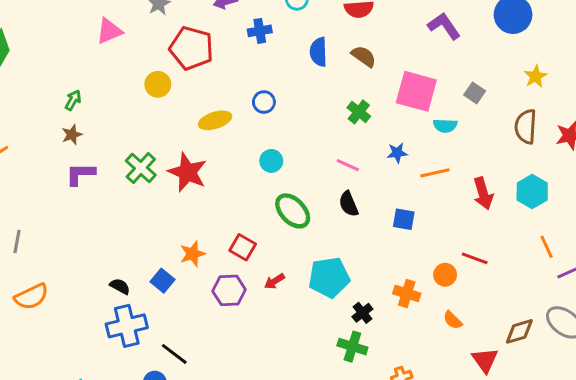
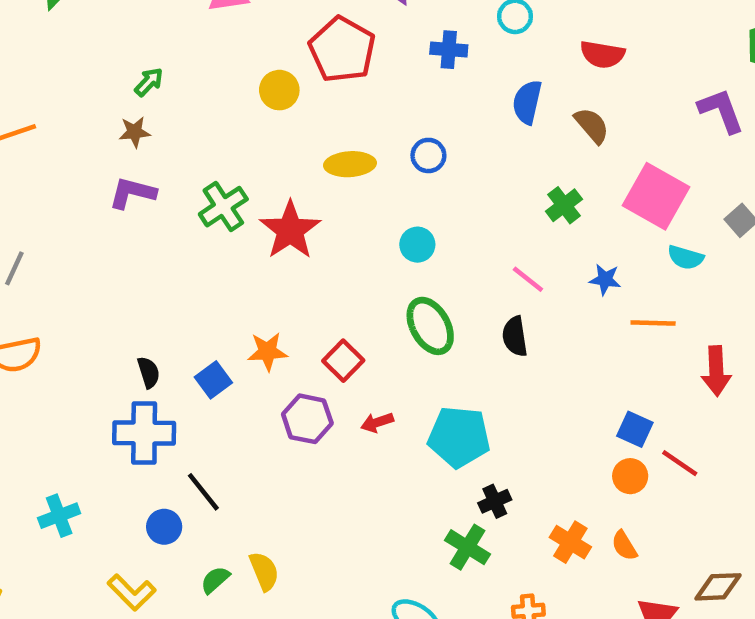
blue square: (404, 219) -> (635, 429), moved
black semicircle: (120, 286) -> (149, 372), turned 30
orange cross: (407, 293) -> (570, 542), moved

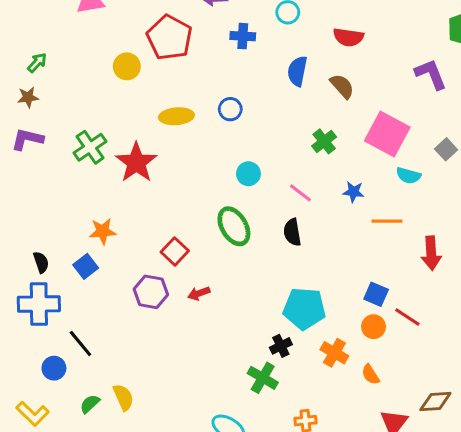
cyan circle: (417, 245) -> (248, 174), moved
orange star: (267, 352) -> (103, 231), moved
cyan pentagon: (459, 437) -> (304, 308), moved
orange cross: (570, 542) -> (334, 353), moved

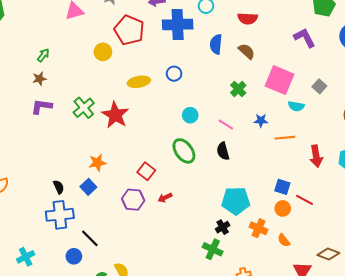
blue cross: (243, 36) -> (178, 25), size x1.8
brown diamond: (435, 401) -> (328, 254), turned 30

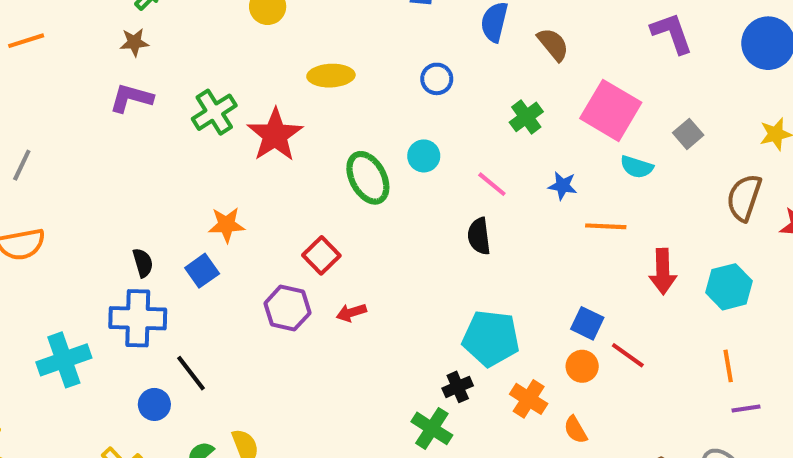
blue circle: (174, 74) -> (437, 79), moved
green ellipse: (184, 151) -> (368, 178), moved
cyan cross: (26, 257) -> (64, 360), moved, size x1.4

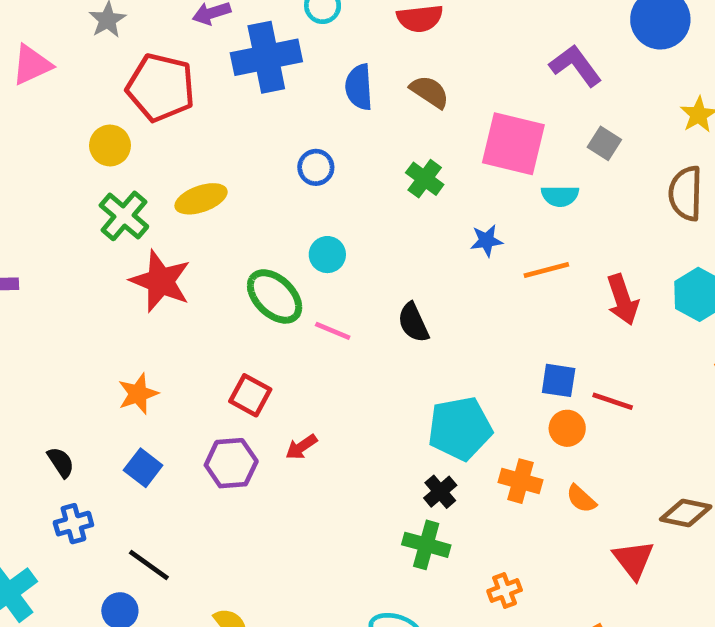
purple L-shape: (672, 33) -> (575, 66), moved
green cross: (214, 112) -> (124, 216), moved
pink line: (492, 184) -> (333, 331), moved
blue square: (202, 271) -> (143, 468), moved
blue cross: (138, 318) -> (73, 524), size x0.6

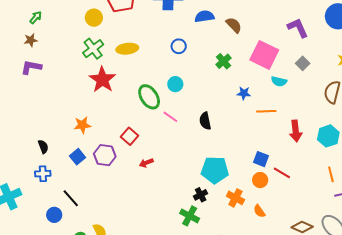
blue semicircle: (359, 87) -> (204, 16), turned 72
purple hexagon: (231, 463) -> (105, 155), moved

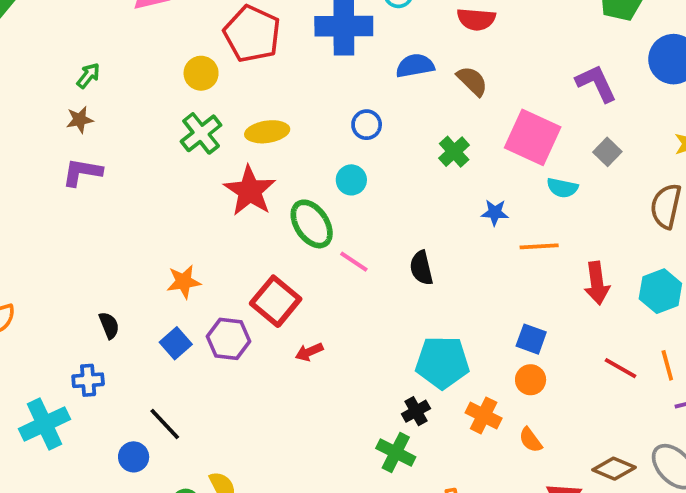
red star: (102, 80) -> (250, 191), moved
cyan circle: (175, 84) -> (351, 180), moved
red square: (129, 136) -> (276, 301), size x1.4
red line: (282, 173) -> (621, 368), moved
blue cross: (43, 174) -> (88, 380), moved

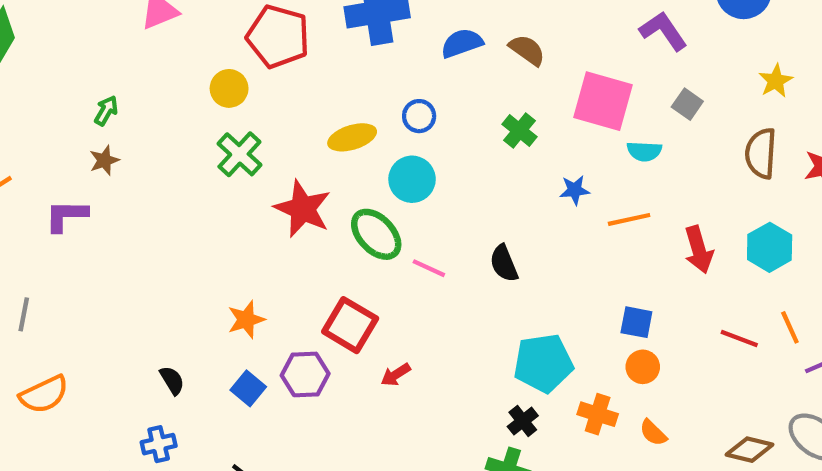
yellow ellipse: (267, 132) -> (352, 137), moved
purple L-shape: (82, 172) -> (66, 216), moved
cyan circle: (351, 180) -> (412, 179), size x1.4

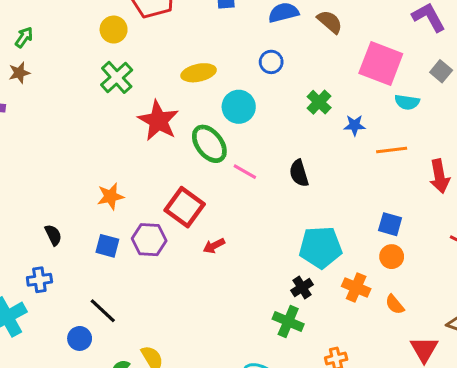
blue circle: (419, 116) -> (271, 62), moved
green cross: (520, 130) -> (319, 102), moved
blue square: (248, 388) -> (107, 246), turned -30

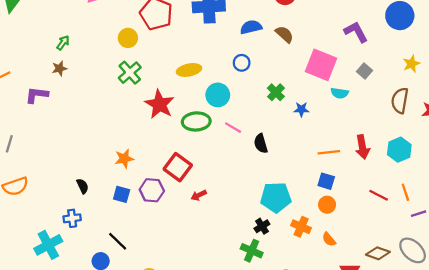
green ellipse: (209, 144) -> (196, 121), turned -56
orange line: (392, 150) -> (329, 152), moved
pink line: (245, 172) -> (233, 128), moved

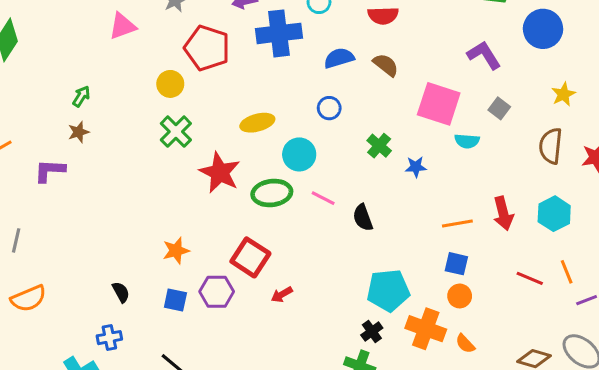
orange cross: (301, 227) -> (426, 329), size x1.4

